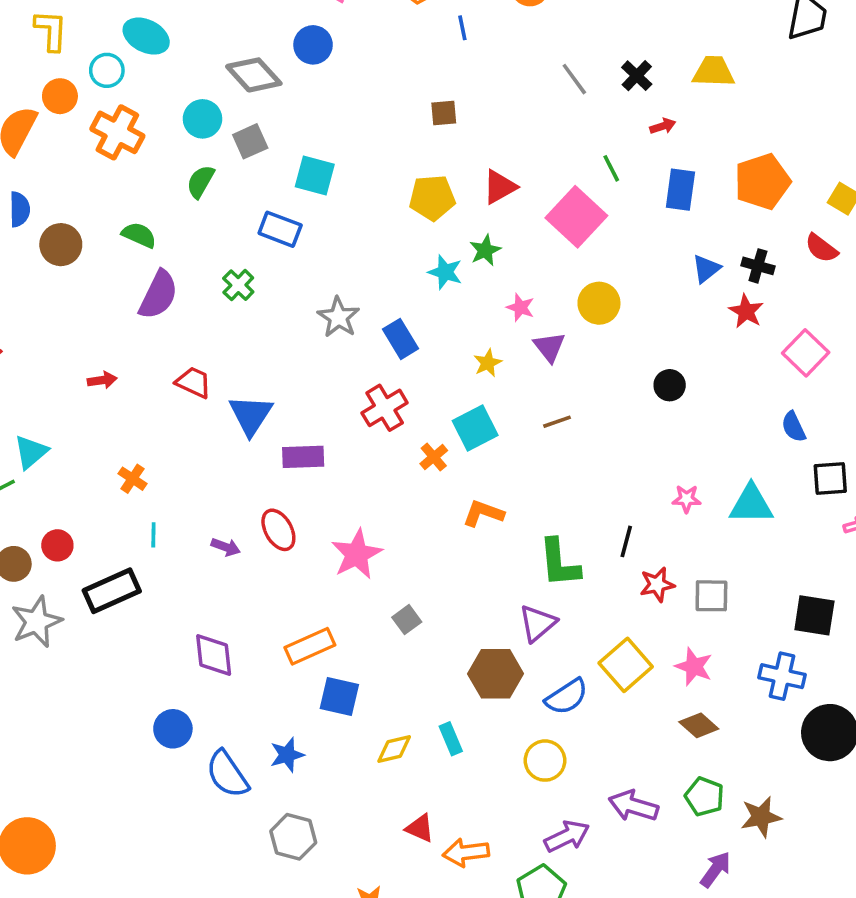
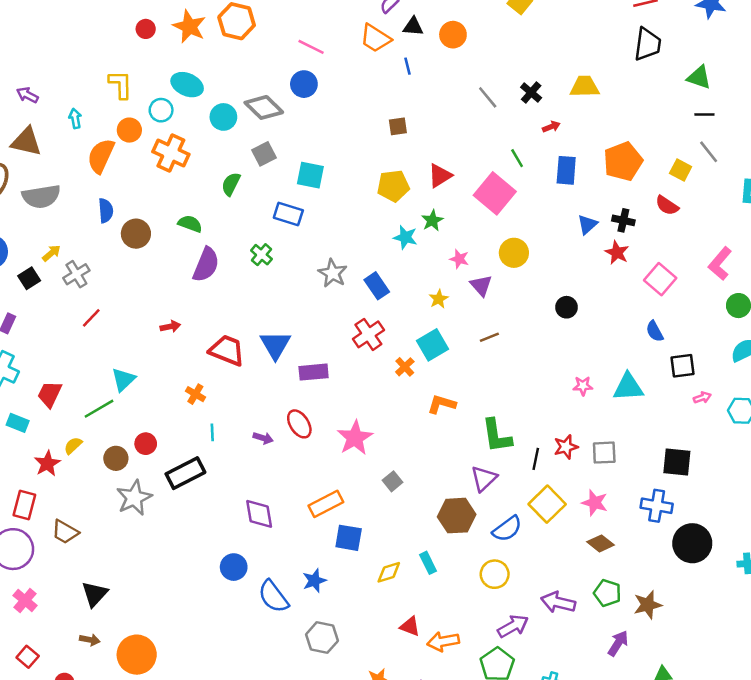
cyan circle: (202, 119) -> (223, 117), moved
red trapezoid: (194, 382) -> (227, 350), moved, size x1.4
black line: (626, 541) -> (536, 459), moved

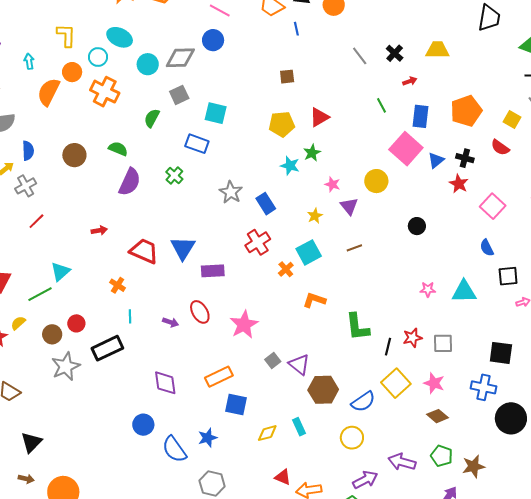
gray diamond: (264, 107) -> (180, 58), turned -48
pink square: (495, 193) -> (406, 149), moved
blue semicircle: (106, 211) -> (28, 151), moved
purple triangle: (484, 479) -> (299, 364), moved, turned -40

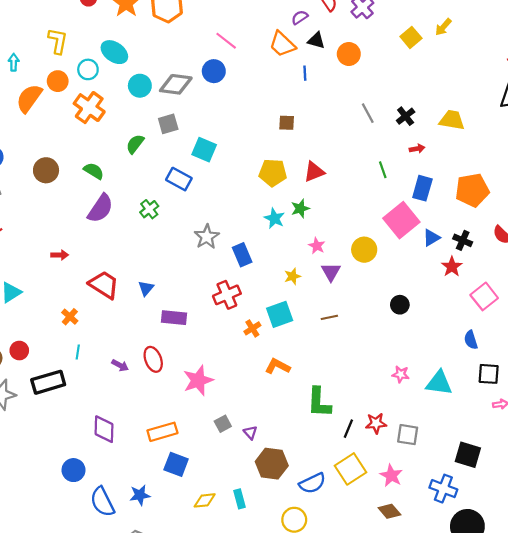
blue triangle: (183, 248) -> (146, 288), size x0.6
purple triangle: (299, 364) -> (250, 433), size x0.6

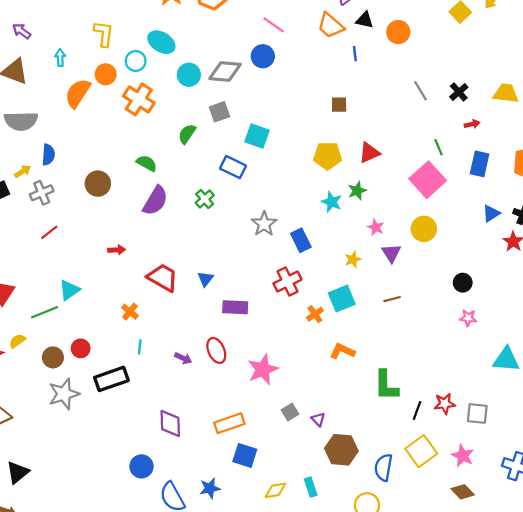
brown circle: (46, 170) -> (98, 184), moved
pink square: (401, 220) -> (428, 180), moved
pink star: (401, 374) -> (468, 318), moved
blue semicircle: (312, 483) -> (383, 467), turned 128

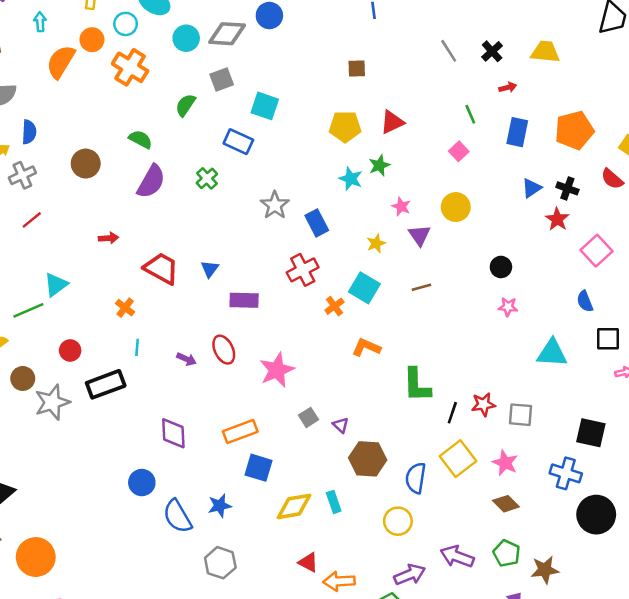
pink square: (428, 180) -> (459, 151), size x0.5
cyan square: (342, 299) -> (364, 288), turned -36
brown circle: (53, 357) -> (23, 378), moved
yellow diamond: (275, 490) -> (294, 506), size x1.4

